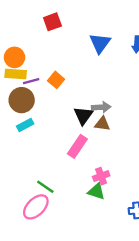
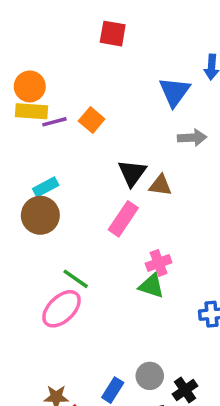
red square: (52, 22) -> (113, 34), moved, turned 30
blue triangle: (100, 43) -> (174, 92), moved
brown circle: (22, 100) -> (40, 215), moved
gray arrow: (101, 107) -> (192, 138), moved

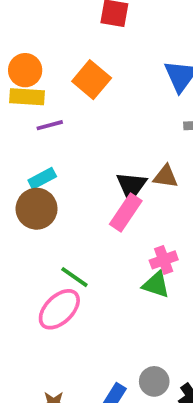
orange square: (92, 120) -> (92, 80), moved, size x1.4
purple line: (54, 122) -> (50, 125), moved
black triangle: (132, 173) -> (131, 186), moved

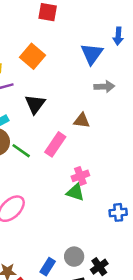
black triangle: (131, 186) -> (35, 104), moved
green line: (74, 277) -> (21, 151), moved

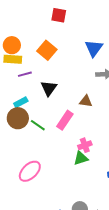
green triangle: (75, 192) -> (81, 158), turned -35

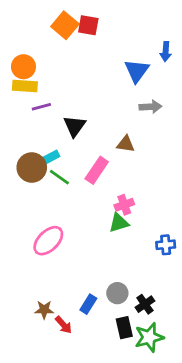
orange square: (47, 50) -> (65, 25), moved
cyan rectangle: (21, 102) -> (50, 158), moved

